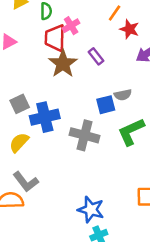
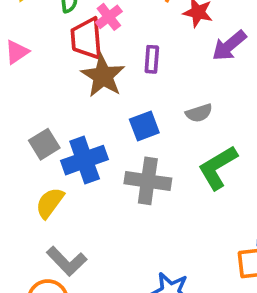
purple rectangle: (96, 56) -> (152, 59), turned 49
blue square: (106, 105) -> (144, 126), moved

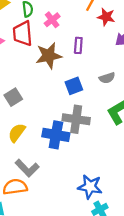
red trapezoid: (87, 38) -> (23, 33), moved
brown star: (103, 76) -> (49, 56), turned 30
blue cross: (85, 160) -> (56, 135), moved, turned 30

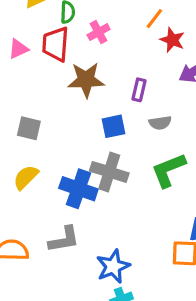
purple rectangle: (78, 45) -> (139, 90), moved
gray square: (13, 97) -> (29, 128), turned 36
gray L-shape: (27, 168) -> (64, 239), moved, turned -65
blue star: (90, 187) -> (113, 266), turned 30

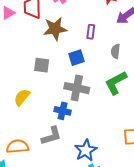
gray semicircle: (160, 123) -> (115, 51), moved, turned 112
gray square: (29, 128) -> (42, 65), moved
blue cross: (78, 189) -> (63, 111), moved, size x0.7

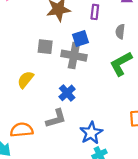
gray cross: (77, 88) -> (74, 56), moved
blue cross: (63, 111) -> (67, 93), turned 35

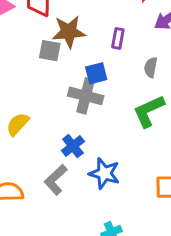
gray square: (45, 47) -> (50, 51), moved
gray L-shape: (56, 119) -> (56, 180), turned 150
blue star: (91, 133) -> (104, 173), moved, turned -30

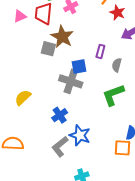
brown star: (69, 32) -> (62, 37), turned 30
purple rectangle: (118, 38) -> (100, 51), moved
gray L-shape: (56, 180) -> (60, 147), moved

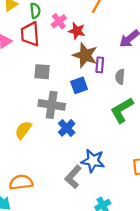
red star: (117, 13) -> (77, 31), moved
brown star: (62, 37) -> (85, 55), moved
gray cross: (71, 81) -> (52, 105), moved
blue cross: (60, 115) -> (67, 128), moved

